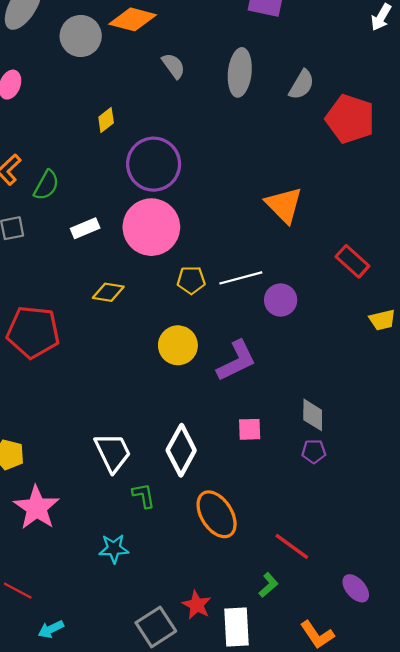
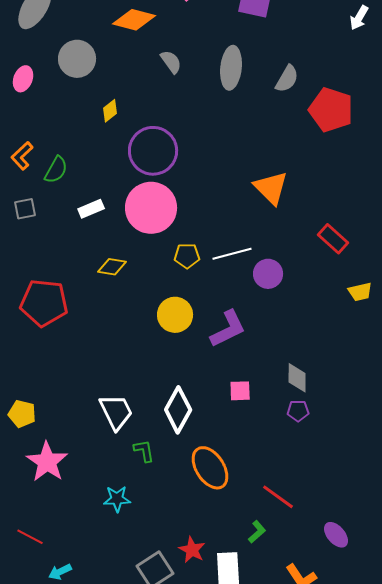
gray circle: (81, 36) -> (77, 59), moved

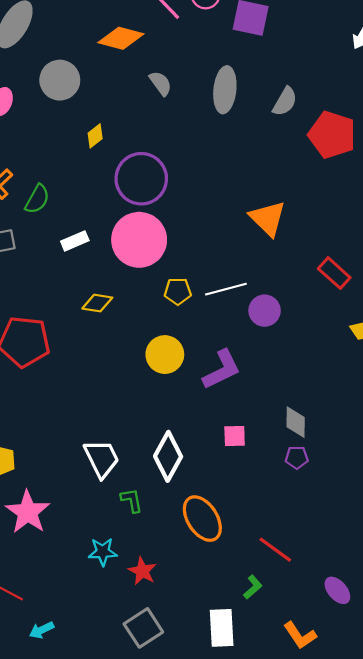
red star: (192, 550) -> (142, 571), moved

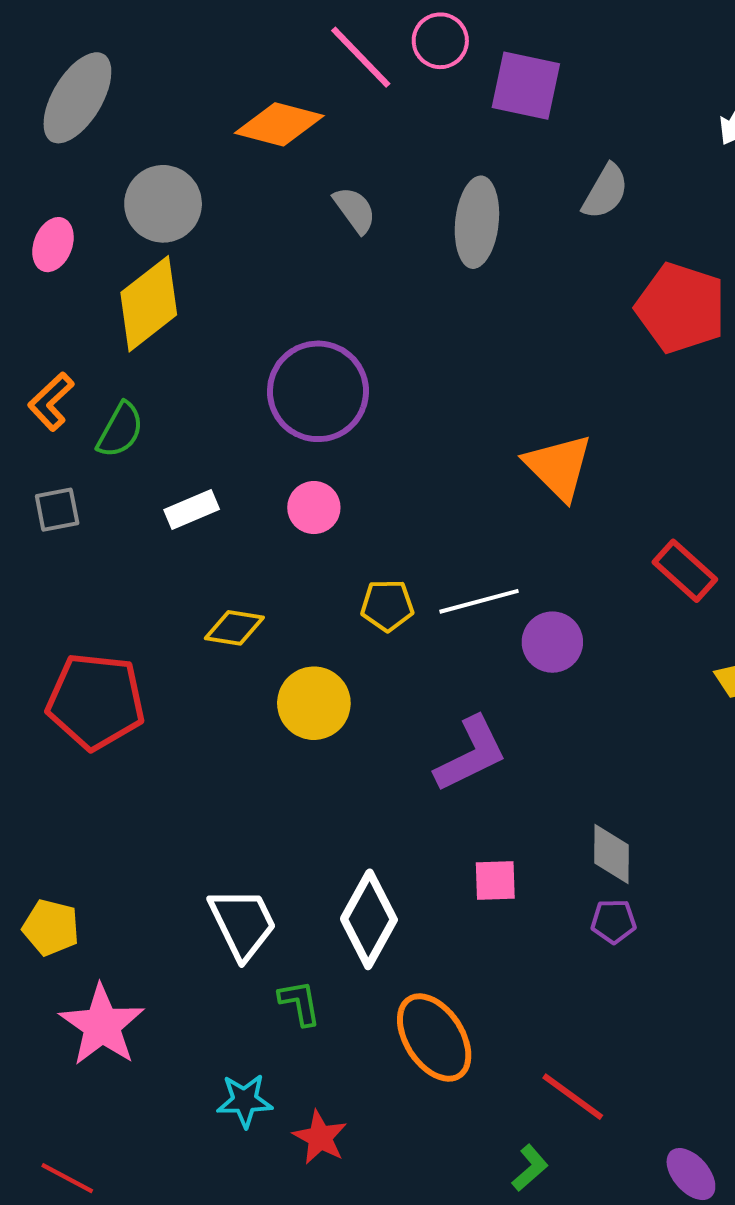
gray semicircle: (285, 102) -> (605, 192), moved
yellow diamond: (95, 136) -> (149, 304), moved, size x2.0
pink circle: (139, 240) -> (314, 508), size x0.5
yellow circle: (165, 355) -> (314, 703), moved

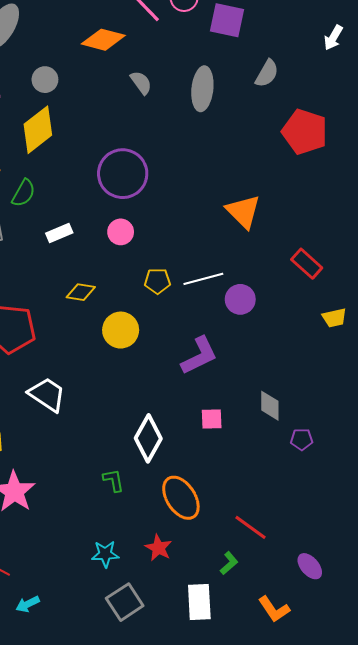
gray circle: (163, 204) -> (45, 80), size x0.7
purple pentagon: (614, 921) -> (302, 439), moved
white trapezoid: (243, 923) -> (47, 394), moved, turned -30
cyan star: (245, 1101) -> (105, 554), moved
red star: (320, 1137) -> (158, 548), moved

